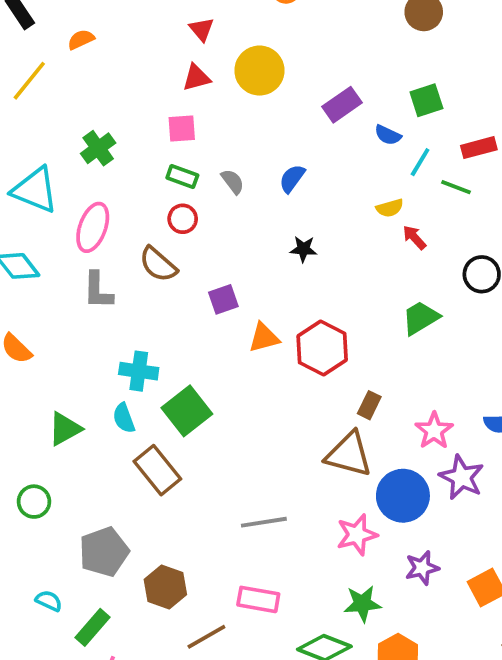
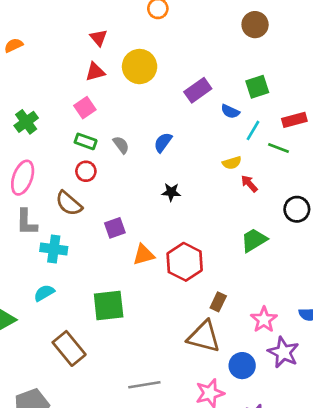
pink square: (182, 128) -> (85, 108), turned -30
cyan cross: (139, 371) -> (54, 249), moved
green square: (187, 411) -> (109, 305), moved, turned 32
cyan semicircle: (124, 418) -> (44, 293), moved, turned 80
blue circle: (403, 496) -> (242, 366), size x0.7

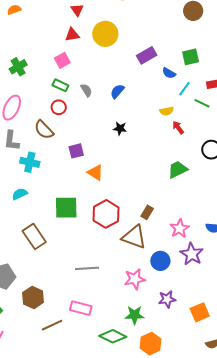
orange triangle: (144, 255) -> (95, 173), turned 42
red hexagon: (185, 262) -> (106, 214), moved

